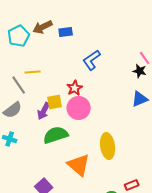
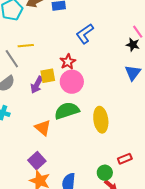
blue triangle: (140, 99) -> (133, 73), turned -30
green semicircle: (56, 135) -> (67, 111), moved
orange triangle: (79, 165) -> (43, 128), moved, size x0.7

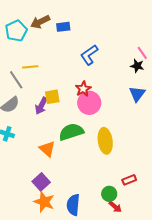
red star: (68, 62) -> (83, 89), moved
pink circle: (72, 82) -> (89, 103), moved

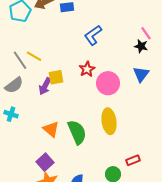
yellow line: (30, 67) -> (34, 56), moved, turned 35
pink circle: (89, 103) -> (108, 83), moved
green semicircle: (71, 132) -> (77, 132), moved, turned 85

